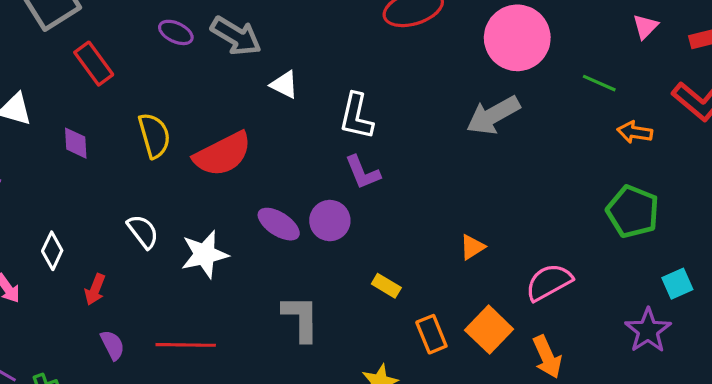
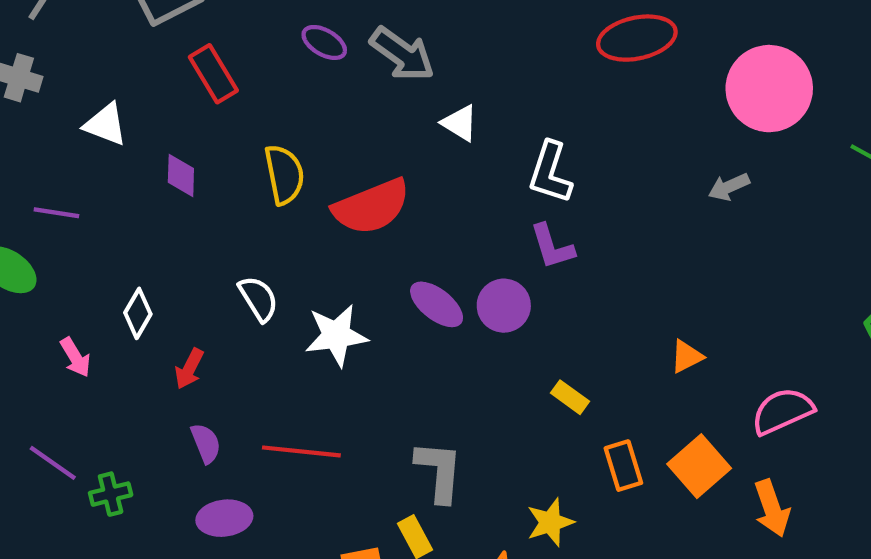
gray arrow: (493, 115) -> (729, 187), size x0.6
gray L-shape: (301, 318) -> (439, 471), moved

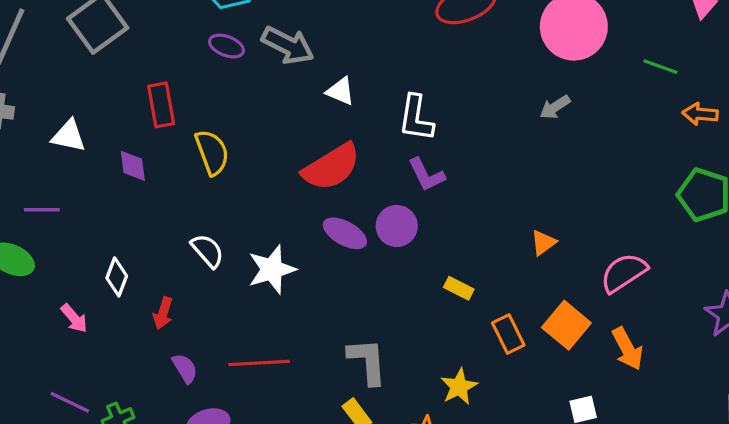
red rectangle: (213, 74) -> (161, 105), moved, turned 30
red semicircle: (371, 207) -> (331, 167), moved

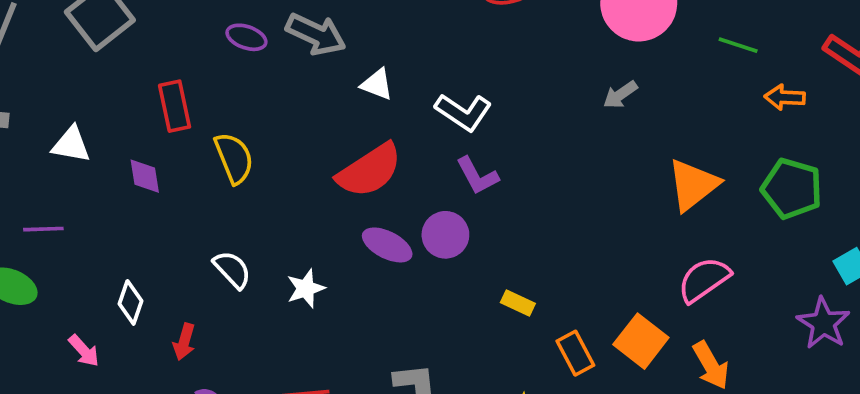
white L-shape: (416, 118) -> (463, 112), turned -63
orange triangle: (543, 243) -> (693, 185), moved, size x1.8
white star: (272, 269) -> (306, 288), size x0.7

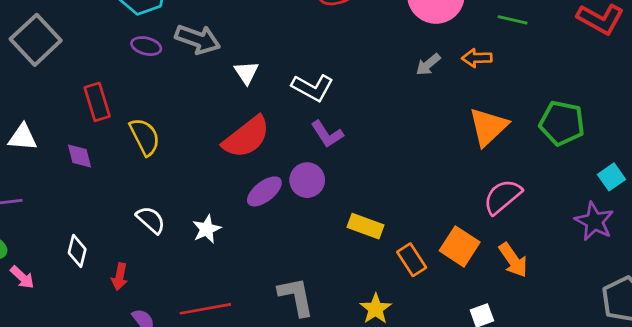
white triangle: (377, 84) -> (246, 73), turned 40
orange arrow: (785, 97) -> (477, 58), moved
purple ellipse: (387, 245) -> (264, 191), turned -60
yellow rectangle: (518, 303) -> (366, 226), size x1.4
pink arrow: (84, 351) -> (22, 277), moved

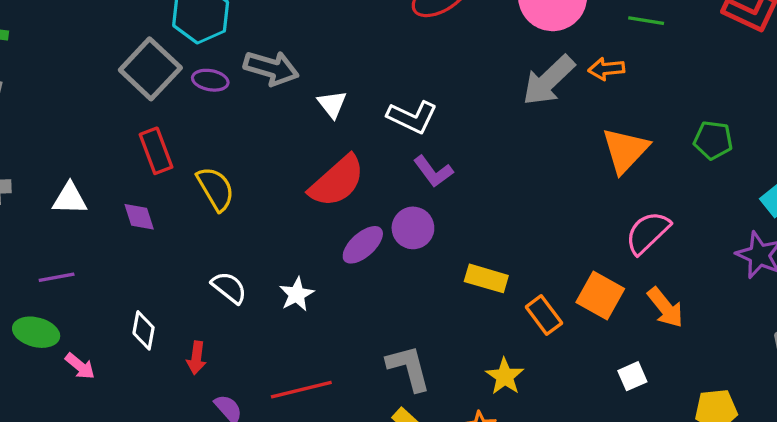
gray square: (36, 40) -> (150, 69), moved
gray arrow: (428, 64) -> (549, 80), size x1.8
green pentagon: (562, 123) -> (713, 140), size x0.7

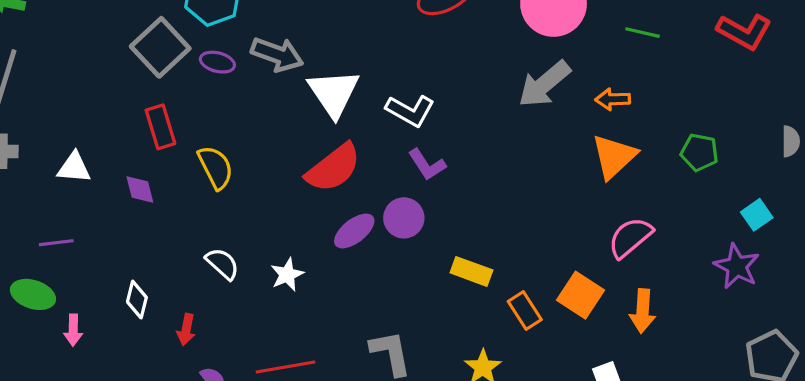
orange arrow: (606, 69) -> (613, 99), moved
white triangle: (332, 104) -> (334, 93), size x1.8
orange arrow: (665, 308) -> (643, 311), turned 39
pink arrow: (80, 366) -> (73, 330), turned 48

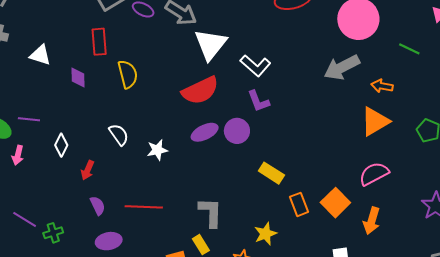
purple line: (56, 243) -> (29, 119), moved

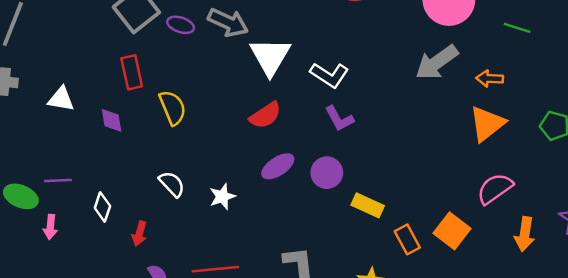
red semicircle: (200, 90) -> (265, 115), size x0.7
purple circle: (237, 131) -> (327, 173), moved
orange arrow: (372, 221) -> (525, 234), moved

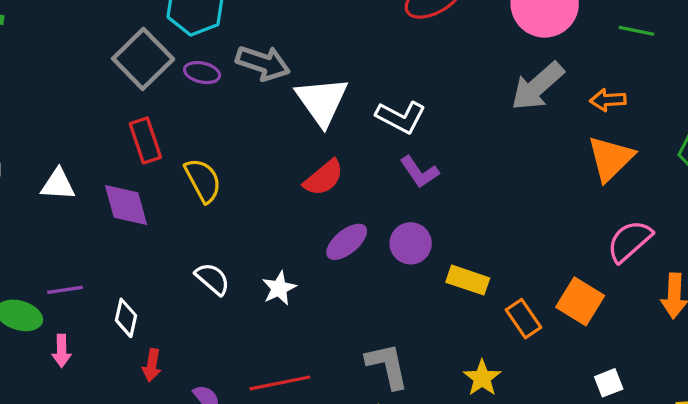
purple diamond: (112, 120) -> (126, 205), size x1.5
red arrow: (139, 234) -> (152, 365), moved

